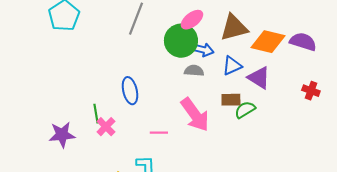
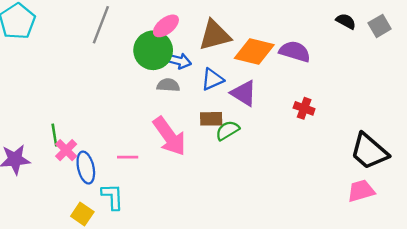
blue ellipse: (130, 91) -> (86, 168), moved

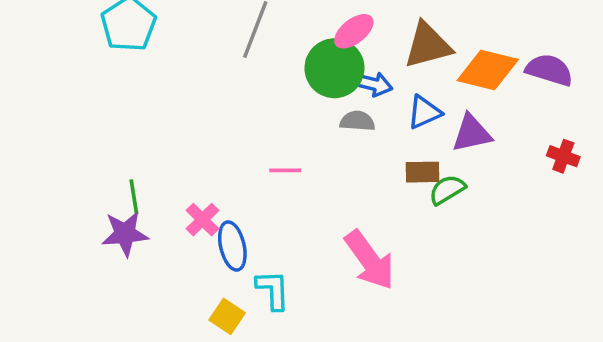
purple triangle: (244, 93) -> (472, 133), turned -44
green line: (54, 135) -> (134, 197), moved
pink arrow: (169, 136) -> (370, 260), moved
pink line: (128, 157) -> (285, 170), moved

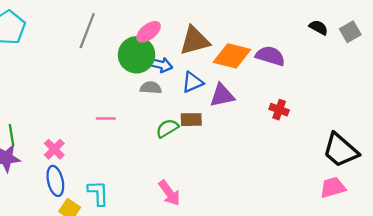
green semicircle: (447, 190) -> (167, 128), moved
blue ellipse: (232, 246) -> (55, 181), moved
pink arrow: (370, 260) -> (169, 193), moved, size x0.7

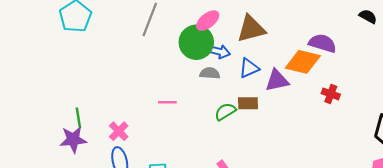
orange diamond: (232, 56) -> (303, 62), moved

